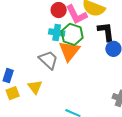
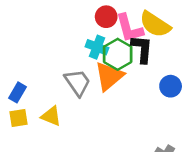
black L-shape: (106, 32) -> (142, 49), moved
yellow triangle: (35, 87) -> (51, 116), turned -42

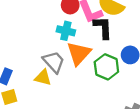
green hexagon: (118, 54) -> (106, 67), moved
yellow triangle: (51, 116) -> (43, 78), moved

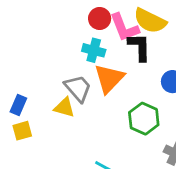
green hexagon: (106, 67) -> (144, 119), moved

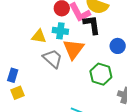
yellow triangle: (64, 107) -> (39, 36), moved

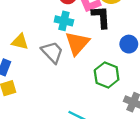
yellow triangle: (39, 36) -> (20, 42), moved

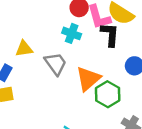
yellow triangle: (20, 42) -> (24, 49), turned -30
orange triangle: (77, 43) -> (88, 79), moved

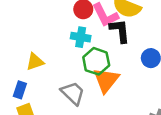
gray trapezoid: (56, 64) -> (73, 93), moved
green hexagon: (108, 94) -> (96, 61), moved

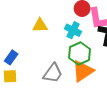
yellow triangle: (35, 62) -> (40, 25), moved
gray trapezoid: (73, 93) -> (53, 73), turned 65

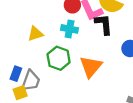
green hexagon: (80, 54) -> (59, 58), moved
gray trapezoid: (53, 73) -> (31, 81), moved

